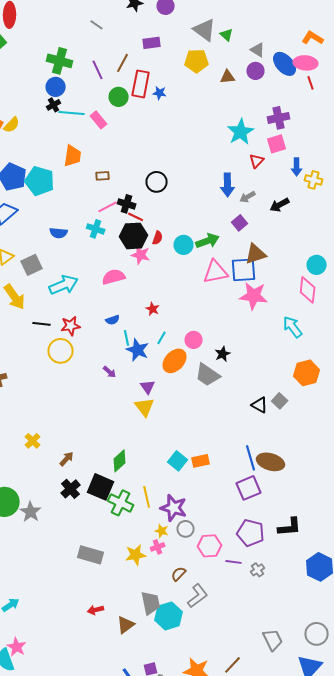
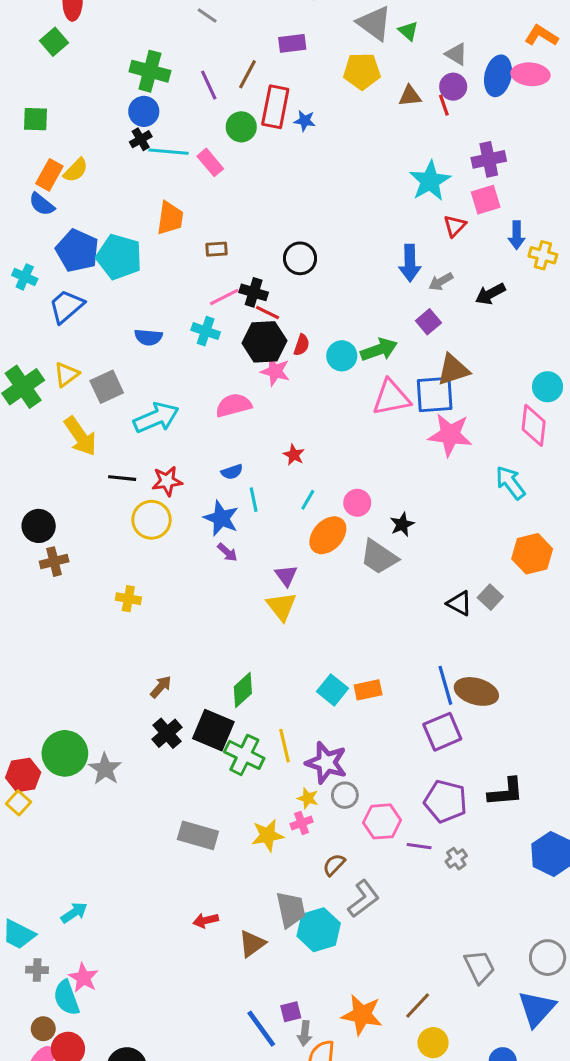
blue ellipse: (285, 64) -> (498, 76), turned 55
red line: (311, 83) -> (444, 105), moved
blue star: (138, 350) -> (221, 518), moved
yellow cross: (33, 441) -> (128, 599), moved, turned -35

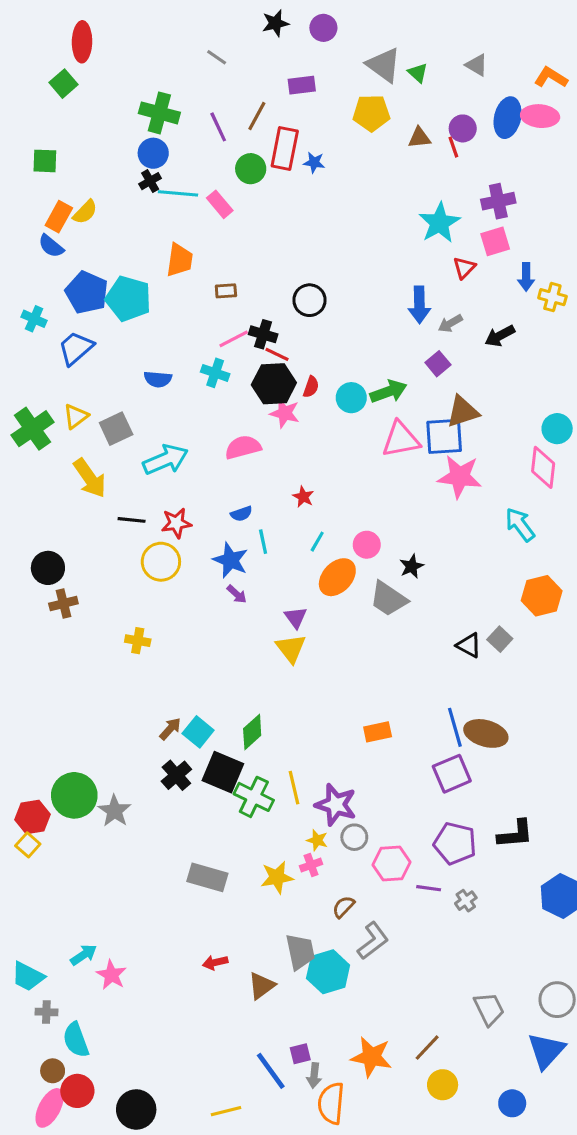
gray triangle: (456, 54) -> (477, 65), moved
cyan square: (333, 690) -> (198, 732), moved
pink star: (83, 978) -> (111, 975), moved

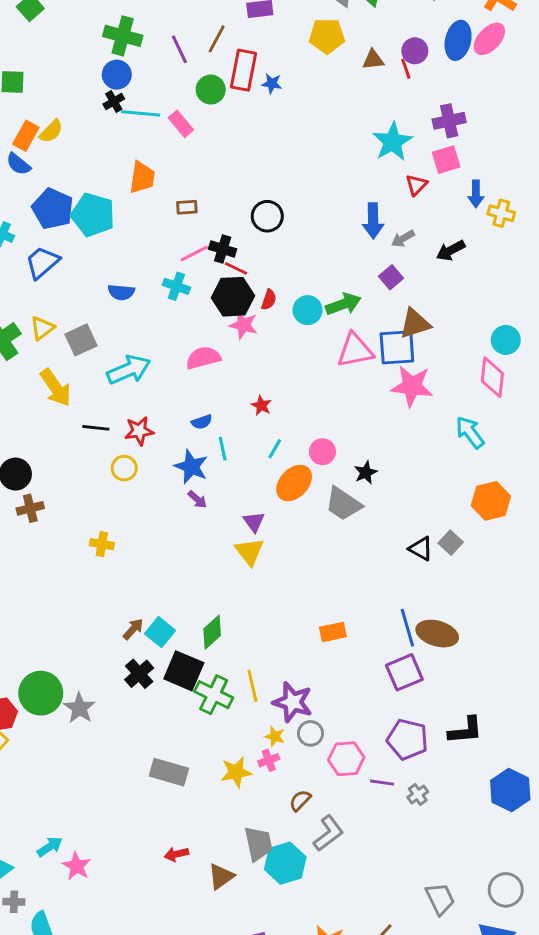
pink ellipse: (540, 116) -> (489, 39), turned -52
yellow circle: (161, 562) -> (124, 468), size x0.7

